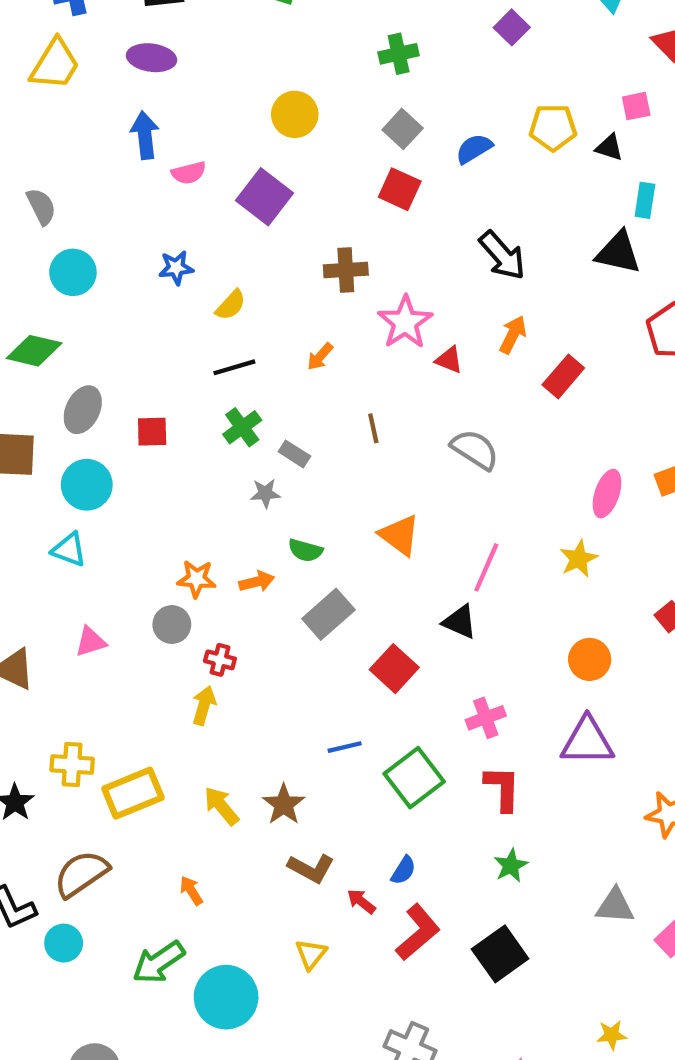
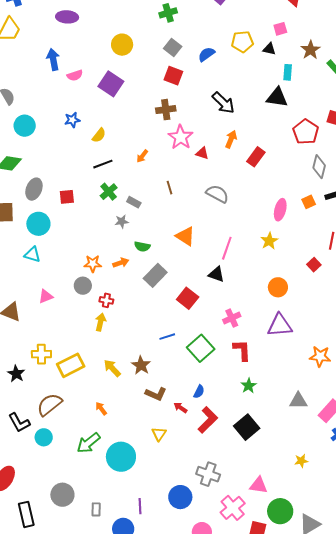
purple ellipse: (152, 58) -> (67, 17), moved
brown cross: (346, 270) -> (166, 110), moved

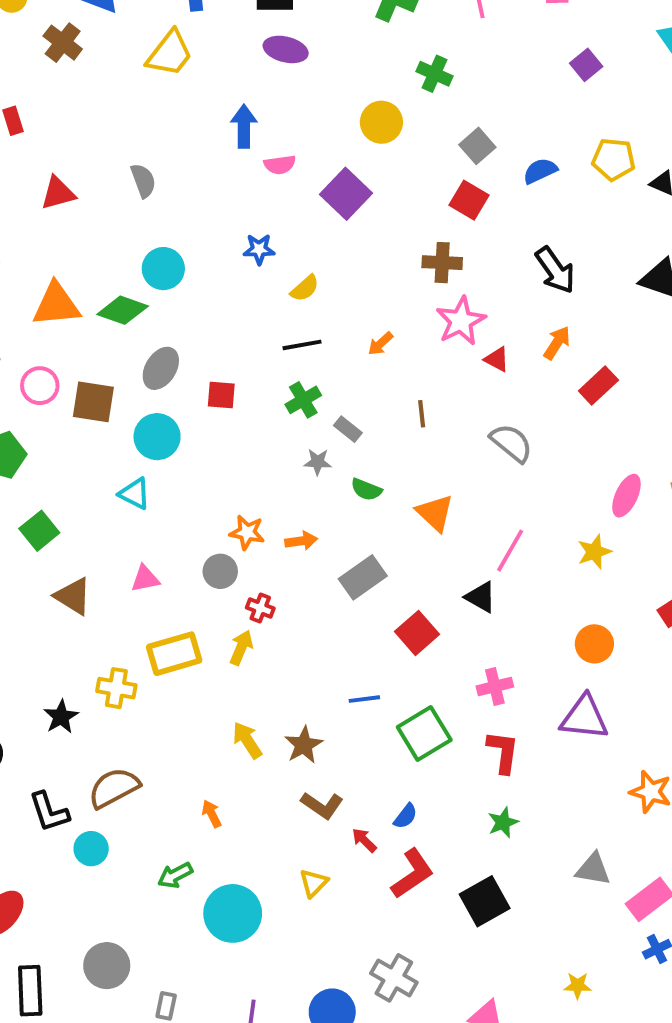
green cross: (168, 13) -> (435, 74), moved, turned 30
cyan circle: (25, 126) -> (163, 269), moved
green semicircle: (142, 247) -> (366, 489), moved
yellow rectangle: (71, 365) -> (174, 654), moved
green arrow: (88, 443) -> (175, 875), size x0.7

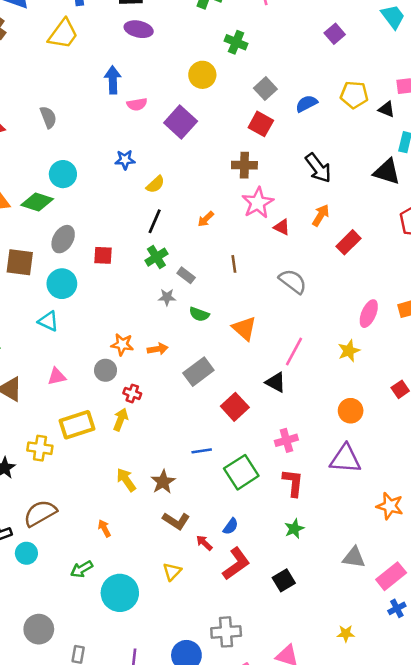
black line: (302, 345) -> (155, 221), turned -55
black square: (485, 901) -> (284, 580), size x0.7
gray cross: (394, 978) -> (226, 632), turned -32

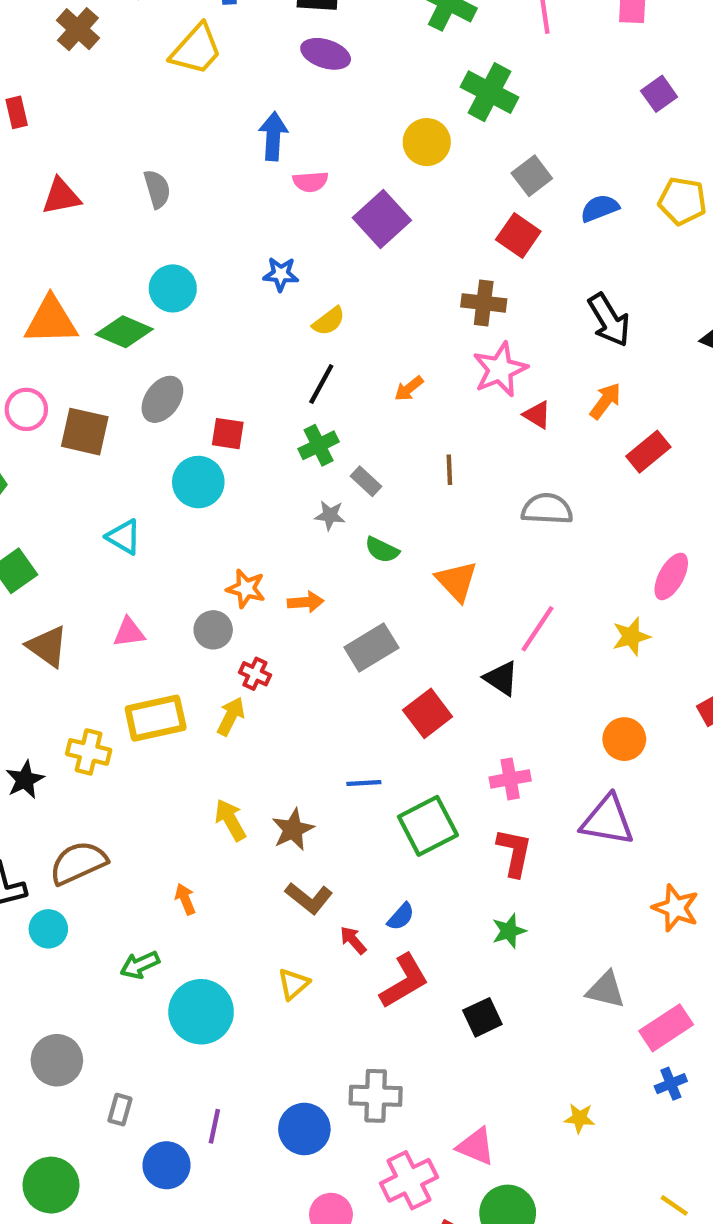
green cross: (236, 42) -> (490, 92), size x1.4
gray semicircle: (293, 281) -> (547, 509), turned -40
cyan circle: (62, 284) -> (198, 482), moved

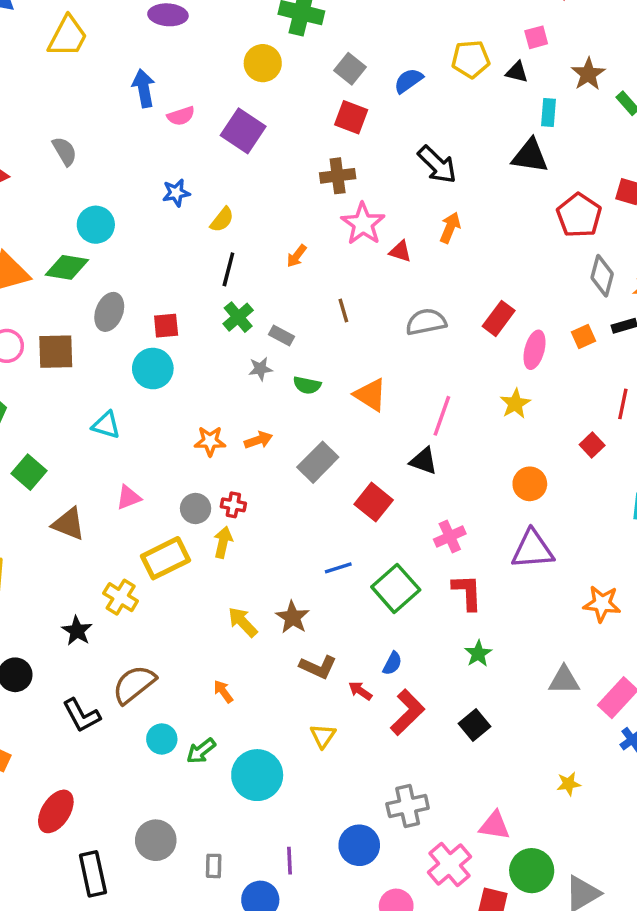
red rectangle: (648, 452) -> (499, 318), moved
gray circle: (213, 630) -> (196, 508), moved
yellow cross: (89, 752) -> (121, 597), turned 32
cyan circle: (48, 929) -> (162, 739), moved

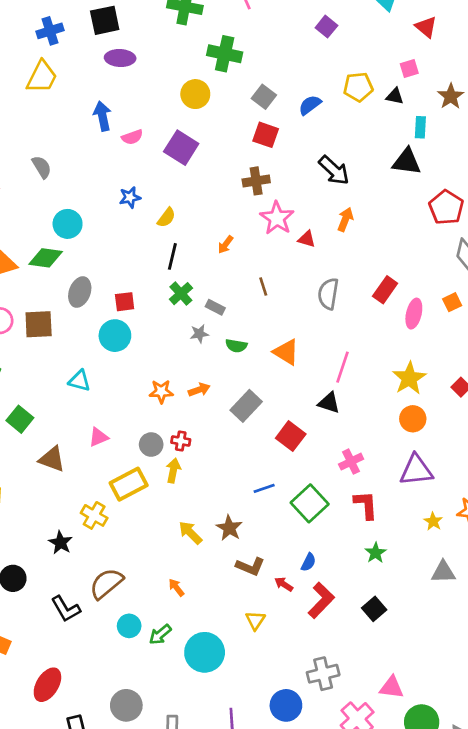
gray semicircle: (426, 322) -> (328, 294), turned -68
yellow star: (515, 404) -> (409, 378), moved, size x1.4
yellow star: (569, 784) -> (433, 521), moved, turned -30

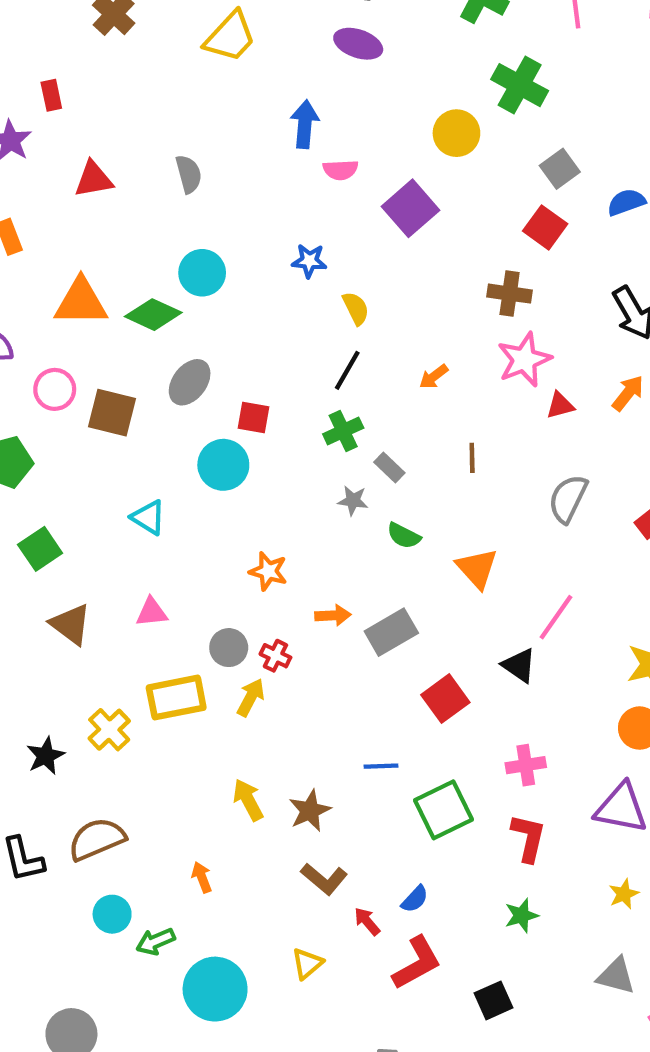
yellow semicircle: (166, 218) -> (356, 308), turned -80
red triangle: (307, 239) -> (560, 405), turned -48
orange arrow: (199, 390) -> (333, 615), moved

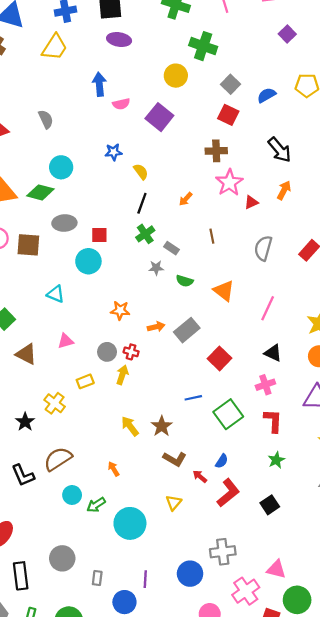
gray ellipse: (190, 382) -> (64, 223), turned 60
black triangle: (519, 665) -> (273, 353), moved
yellow rectangle: (176, 698) -> (85, 381), size x0.6

